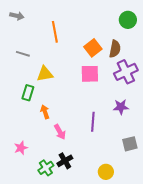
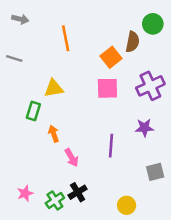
brown semicircle: (115, 49) -> (132, 42), moved
gray line: (23, 54) -> (14, 58), moved
pink star: (21, 148) -> (25, 193), moved

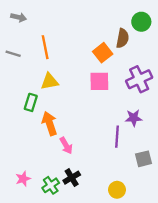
orange line: (66, 38) -> (45, 47), moved
orange arrow: (54, 134) -> (50, 123), size x1.5
purple line: (111, 146) -> (117, 137), moved

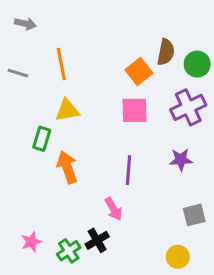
green circle: (141, 22) -> (197, 64), moved
purple line: (117, 137) -> (128, 170), moved
pink arrow: (66, 146) -> (114, 209), moved
yellow circle: (117, 190) -> (178, 257), moved

